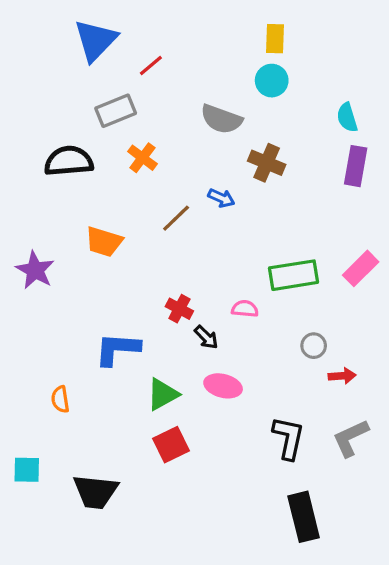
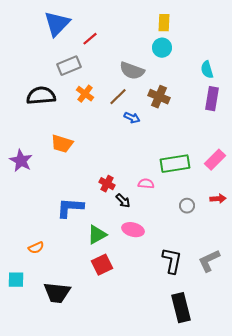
brown line: (176, 218) -> (118, 97), moved
red arrow: (342, 376) -> (218, 199), moved
orange semicircle: (60, 399) -> (36, 248), moved, turned -105

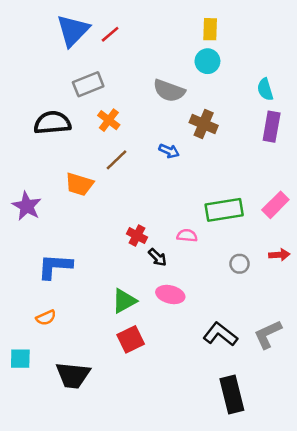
red line: (90, 39) -> (110, 34), moved
brown line: (118, 97) -> (116, 160), moved
blue L-shape: (70, 208) -> (55, 266), moved
black L-shape: (172, 261) -> (220, 334), turned -64

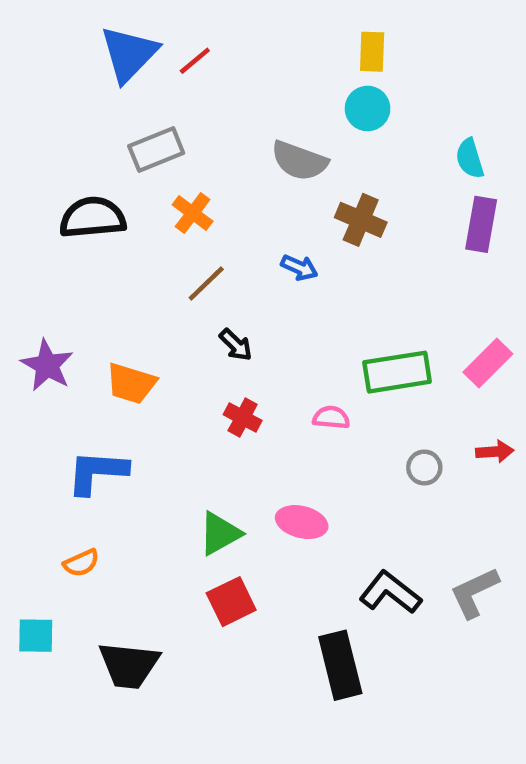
orange trapezoid: (79, 184) -> (131, 383), moved
black arrow: (157, 257) -> (236, 345), moved
black rectangle: (232, 395) -> (340, 665), moved

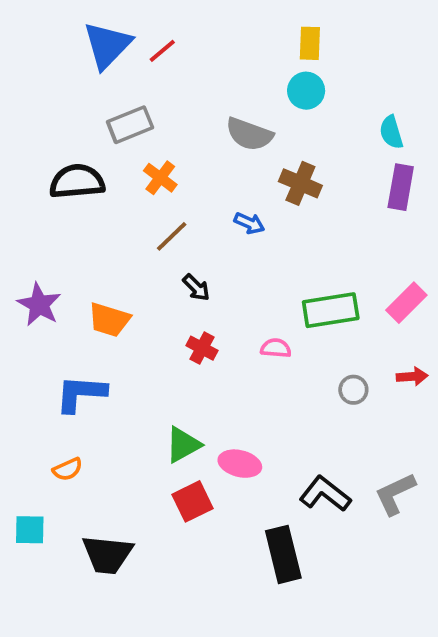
pink ellipse: (302, 522) -> (240, 464), moved

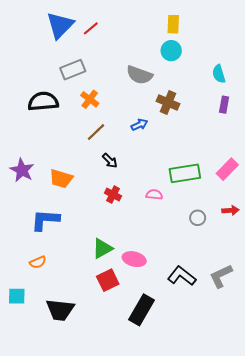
purple rectangle: (401, 187) -> (224, 105), size x0.7
blue arrow: (249, 223) -> (139, 125), turned -49
black rectangle: (283, 554) -> (142, 310), moved, turned 44

